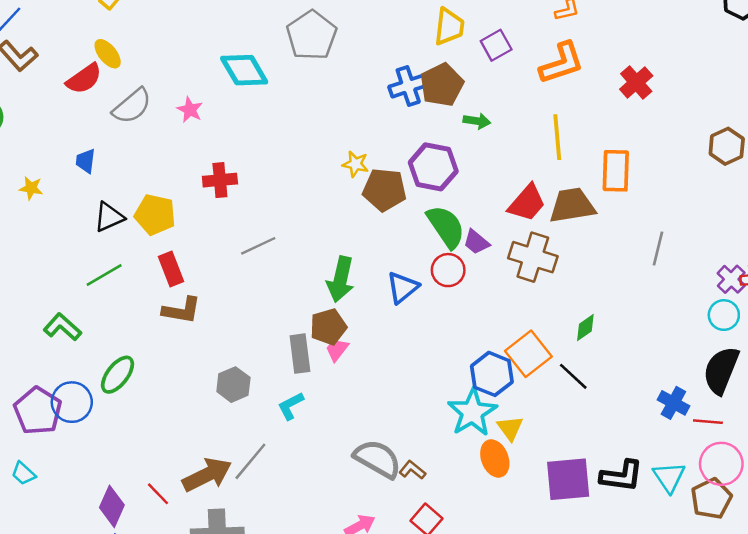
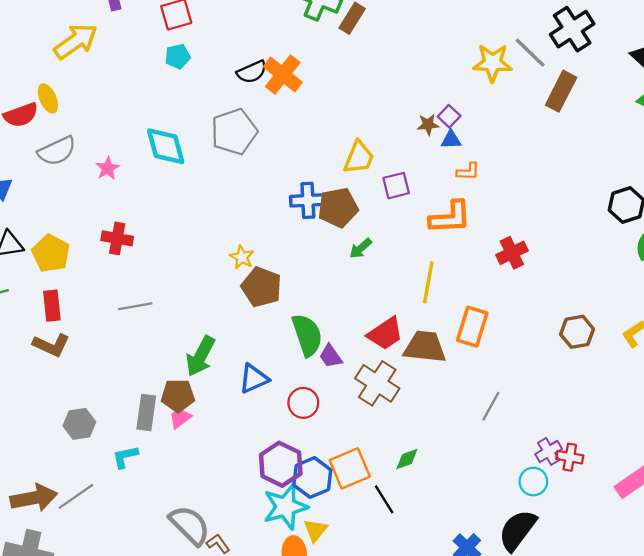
green arrow: (477, 121) -> (361, 248), turned 115
purple hexagon: (433, 167) -> (281, 464), moved
red circle: (448, 270) -> (303, 403), moved

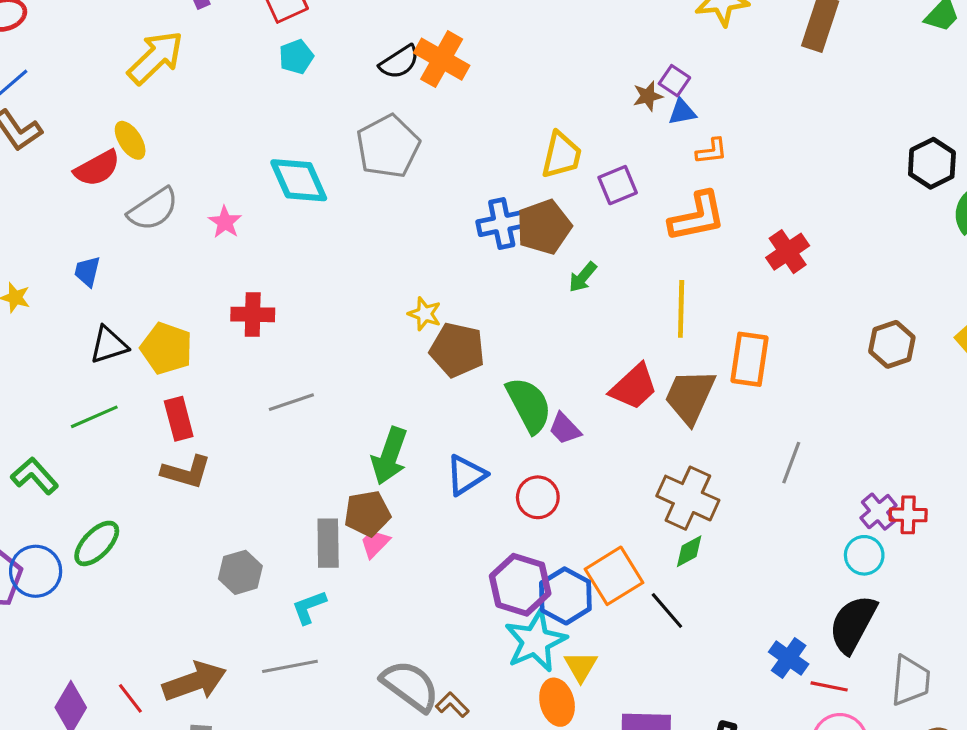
brown trapezoid: (425, 347) -> (690, 396), turned -63
brown cross: (377, 383) -> (688, 498), moved
gray line: (76, 496) -> (290, 666), moved, turned 33

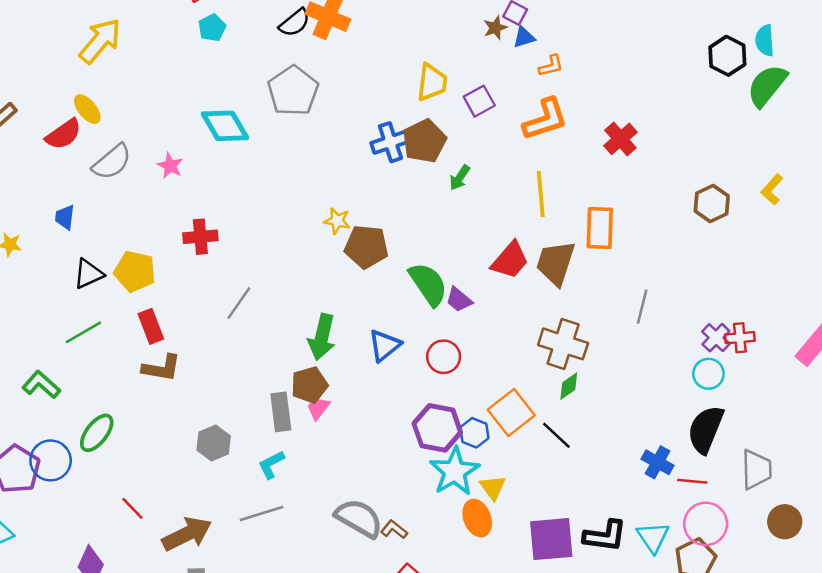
gray line: (291, 402) -> (239, 303), turned -30
blue hexagon: (565, 596) -> (474, 433), size x0.7
red line: (130, 698) -> (132, 508), moved

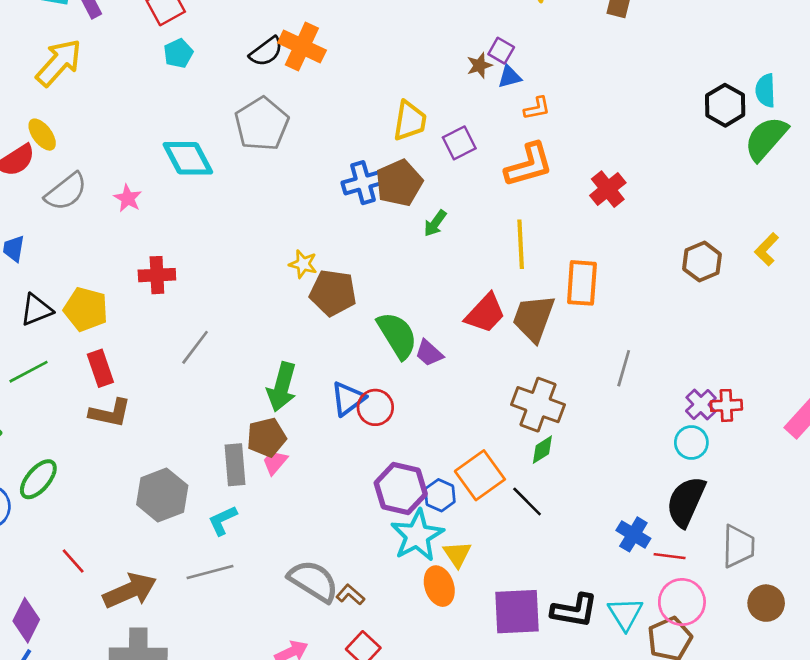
red circle: (444, 357) -> (375, 407), moved
gray hexagon: (214, 443) -> (162, 495), size x1.4

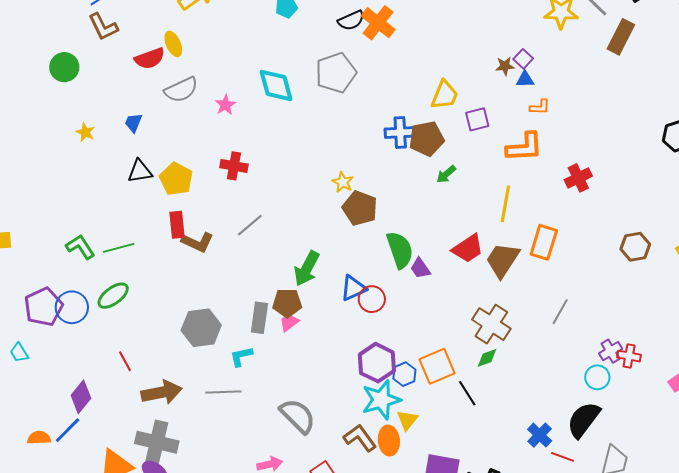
green line: (29, 372) -> (119, 248), moved
brown L-shape: (110, 413) -> (198, 242), moved
brown L-shape: (350, 595) -> (360, 438), moved, size x1.6

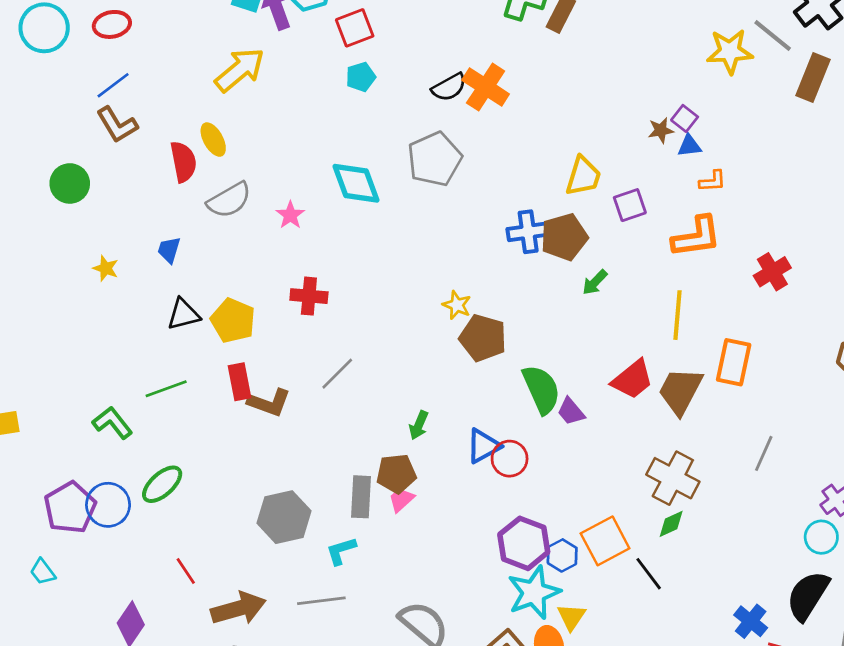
red semicircle: (150, 58) -> (183, 162), turned -76
green line: (119, 248) -> (166, 389), moved
green arrow: (307, 269) -> (419, 425), size x0.6

